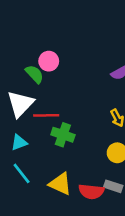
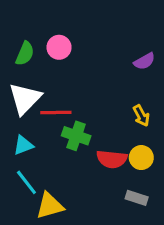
green semicircle: (35, 74) -> (25, 54), moved, turned 66
yellow triangle: (60, 184) -> (50, 206), moved, turned -40
red semicircle: (91, 192) -> (112, 159), moved

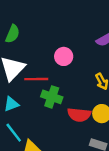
pink circle: (59, 47) -> (64, 56), moved

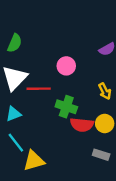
green cross: (52, 97) -> (66, 107), moved

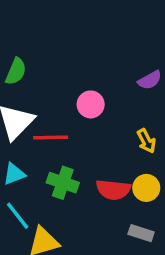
green cross: (66, 107) -> (63, 183), moved

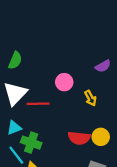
yellow arrow: (146, 141) -> (90, 98), moved
green cross: (63, 183) -> (31, 143), moved

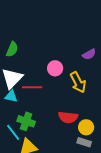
yellow arrow: (90, 98) -> (78, 82), size x1.5
cyan triangle: (14, 128) -> (11, 96), moved, turned 32
yellow circle: (101, 137) -> (86, 127), moved

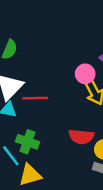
pink circle: (55, 68) -> (85, 74), moved

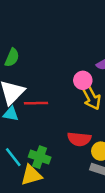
green cross: (28, 142) -> (40, 157), moved

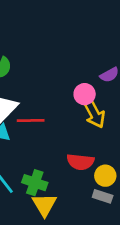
yellow triangle: (31, 175) -> (44, 205), moved, turned -45

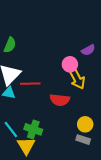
red semicircle: (80, 162) -> (60, 100), moved
yellow triangle: (44, 205) -> (26, 146), moved

